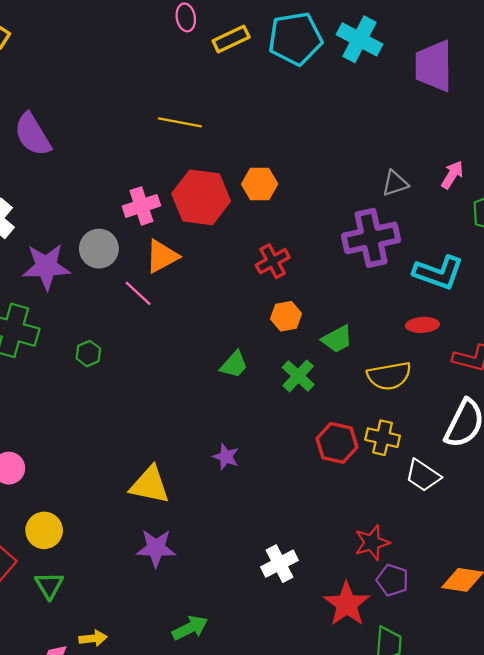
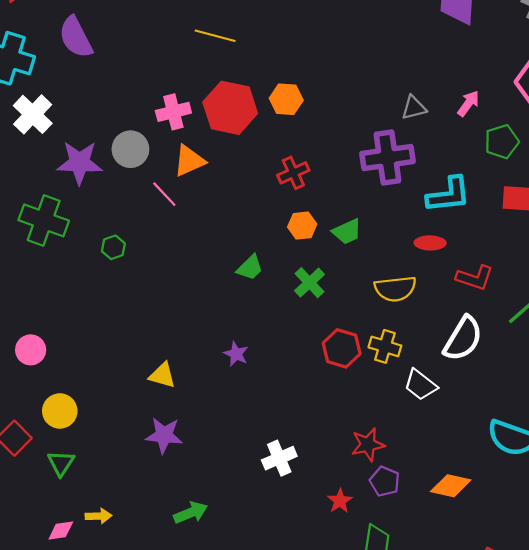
cyan L-shape: (438, 273) -> (449, 195), turned -30
green trapezoid: (337, 339) -> (347, 232), moved
yellow triangle: (150, 485) -> (162, 375), size x0.7
red star: (347, 604) -> (340, 501), size x0.6

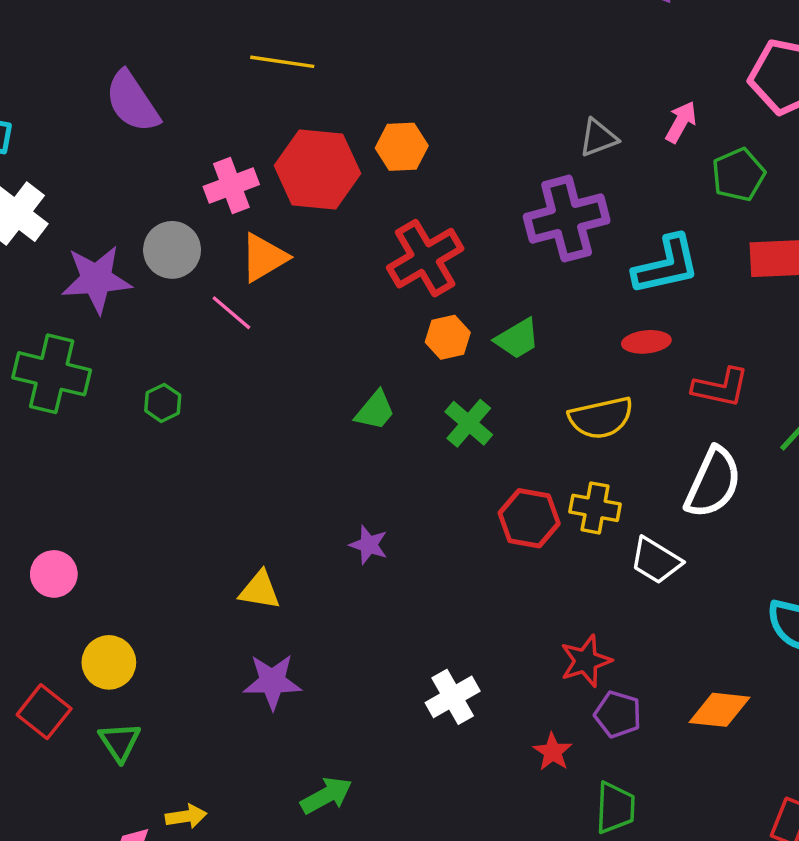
purple semicircle: (76, 37) -> (132, 102), moved
red cross: (293, 173) -> (425, 258), size x1.5

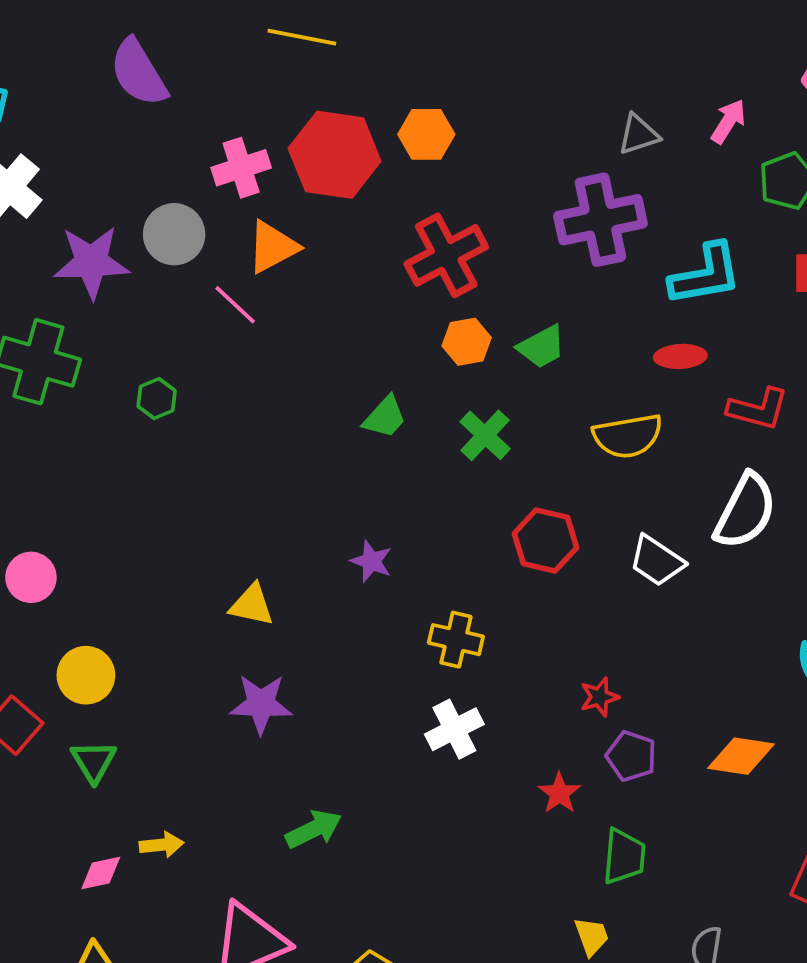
yellow cross: (595, 508) -> (456, 640), moved
white trapezoid: (656, 561) -> (657, 561), moved
red star: (586, 661) -> (599, 697), size x0.7

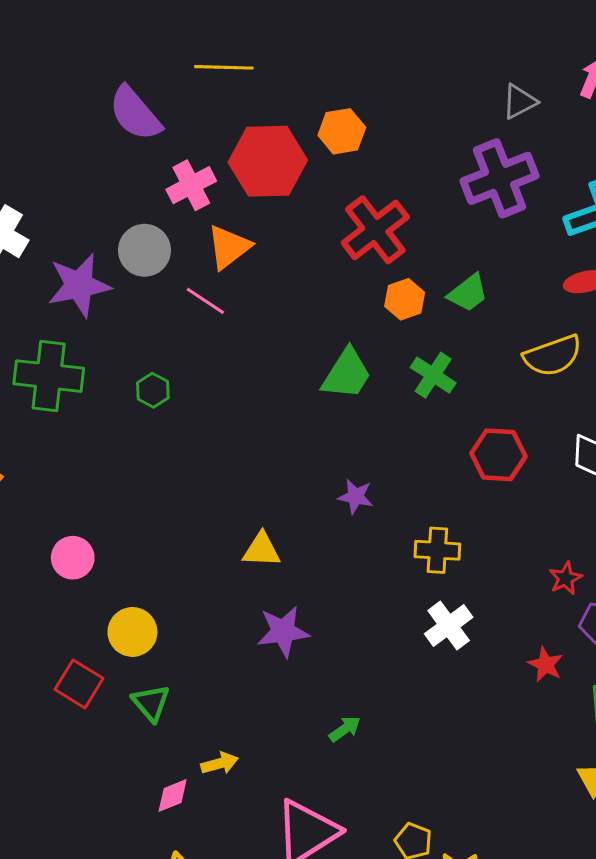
purple semicircle: (139, 73) -> (135, 114), moved
green trapezoid: (385, 417) -> (347, 374), size x1.4
green arrow: (314, 829) -> (345, 729), size x0.7

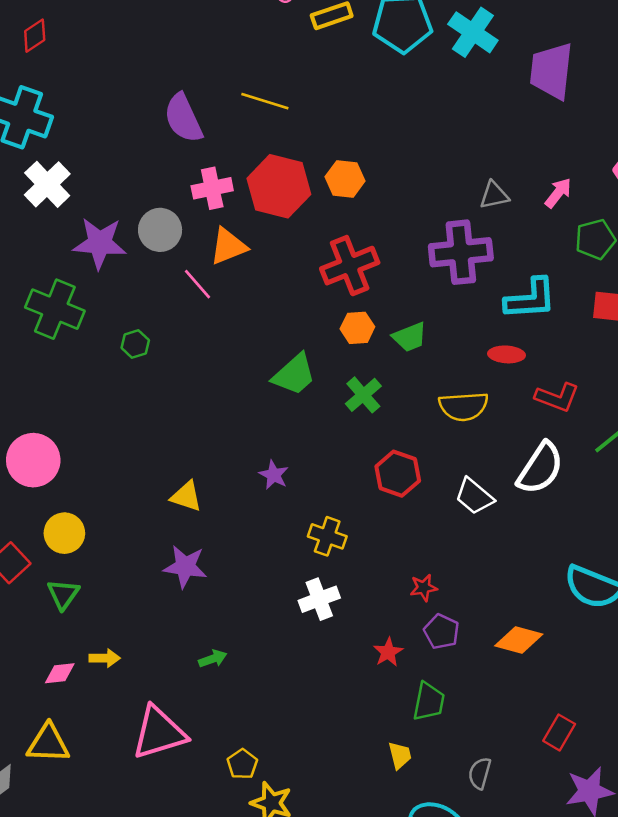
pink circle: (73, 558) -> (33, 460), size x1.5

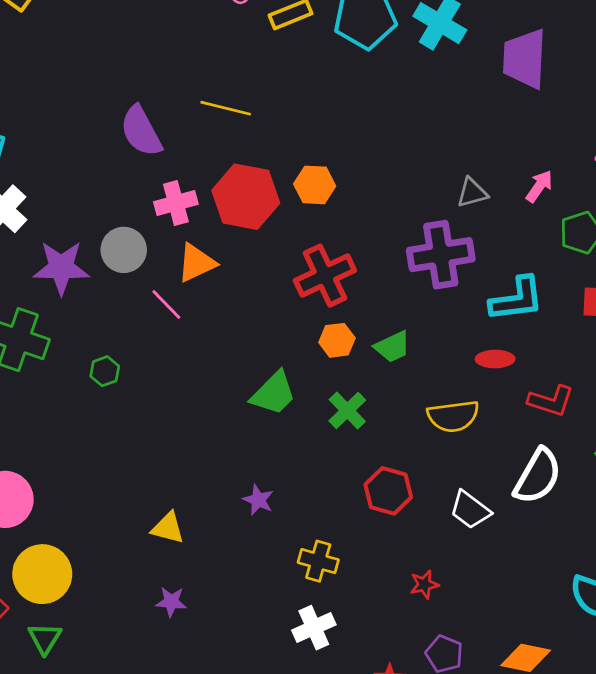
yellow circle: (64, 533) -> (42, 574), size x1.4
purple star: (185, 567) -> (171, 602), size x0.7
red star: (424, 588) -> (424, 584), moved

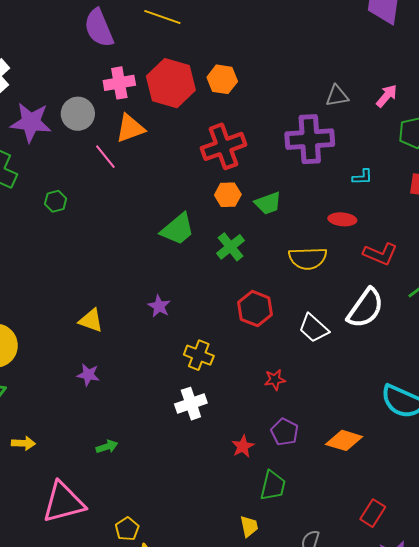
cyan L-shape: (517, 299) -> (362, 177), size x0.5

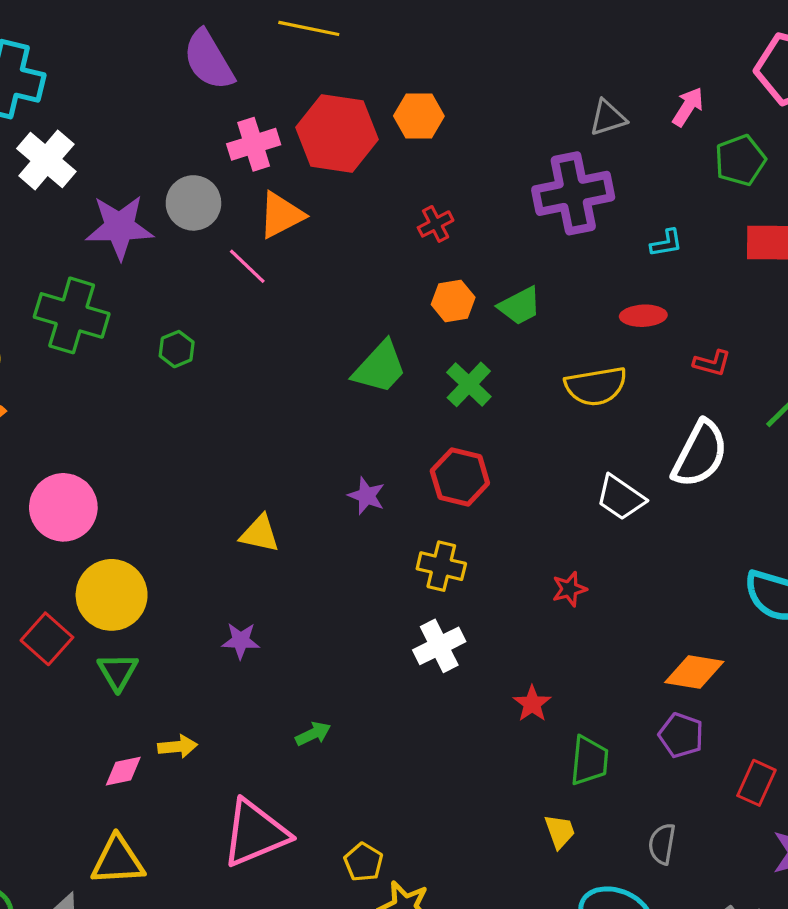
red cross: (223, 146) -> (436, 224), size x0.5
red L-shape: (380, 254) -> (712, 363), size x0.7
red hexagon: (255, 309) -> (460, 477), moved
purple star: (88, 375) -> (241, 641), moved
purple pentagon: (285, 432) -> (681, 735), moved

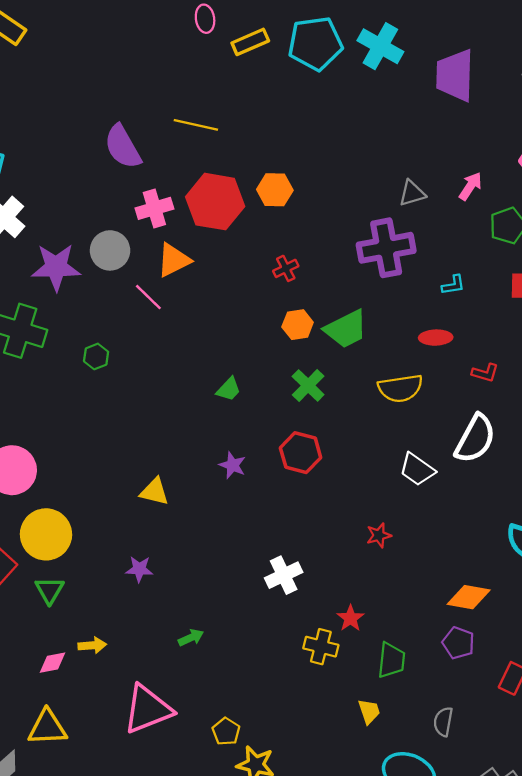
green trapezoid: (520, 306) -> (346, 329), size x1.4
green trapezoid: (380, 367) -> (229, 389), moved, size x0.6
yellow cross: (441, 566) -> (321, 647), moved

